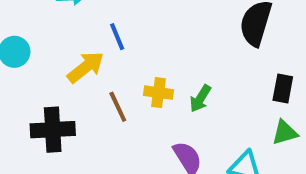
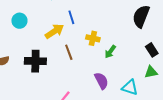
black rectangle: (283, 88) -> (152, 50), turned -48
yellow cross: (159, 93) -> (93, 38), moved

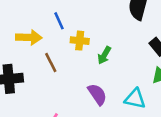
blue line: (71, 17) -> (59, 21), moved
yellow arrow: (54, 31) -> (29, 37), turned 42

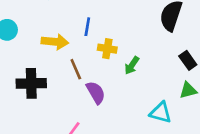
blue line: (59, 21) -> (87, 27), turned 30
purple semicircle: (97, 94) -> (96, 92), moved

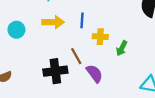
yellow arrow: (55, 42) -> (53, 22), moved
black cross: (31, 83) -> (55, 71), moved

